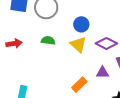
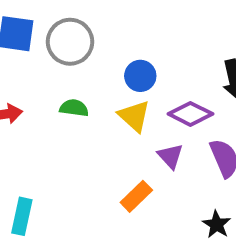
purple triangle: (102, 73) -> (170, 156), moved, turned 48

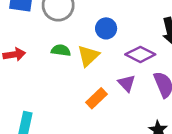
yellow triangle: (134, 116) -> (88, 56), moved, turned 35
orange rectangle: (136, 196) -> (96, 98), moved

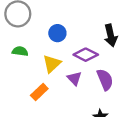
yellow triangle: (88, 56) -> (52, 64), moved
orange rectangle: (96, 98) -> (39, 92), moved

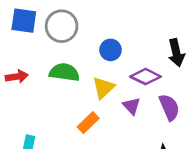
green semicircle: (20, 51) -> (64, 72), size x1.5

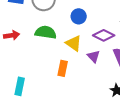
yellow triangle: (104, 88) -> (74, 43), turned -42
orange rectangle: (88, 123) -> (63, 68), turned -35

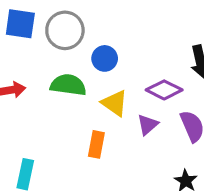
blue circle: (79, 16) -> (105, 58), moved
purple triangle: (94, 56) -> (148, 125), turned 32

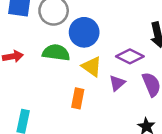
blue circle: (105, 58) -> (84, 32), size x1.5

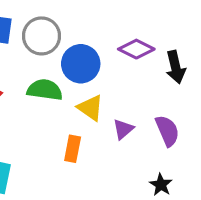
purple diamond: (130, 56) -> (136, 49), moved

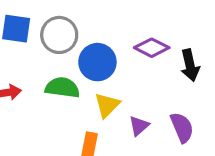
yellow triangle: (91, 108) -> (107, 105), turned 40

